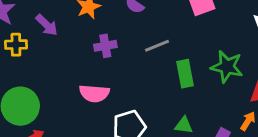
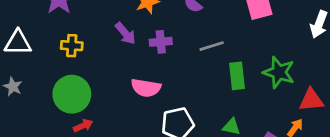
purple arrow: (47, 25) -> (125, 33), moved
yellow cross: (16, 45) -> (72, 46), moved

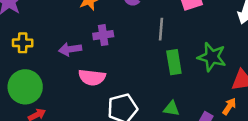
purple arrow: (125, 33) -> (70, 49), moved, turned 125
gray line: (212, 46) -> (161, 29), moved, turned -65

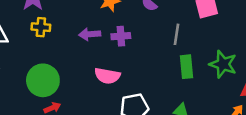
yellow cross: (23, 43) -> (41, 27), moved
purple arrow: (70, 49) -> (90, 34), moved

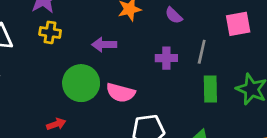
purple cross: (121, 36) -> (166, 58), moved
green circle: (43, 80) -> (81, 83), moved

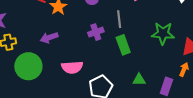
green circle: (81, 83) -> (28, 66), moved
green rectangle: (210, 89) -> (123, 45), moved

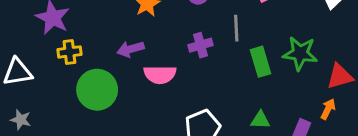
green rectangle: (123, 45) -> (261, 62), moved
pink semicircle: (72, 67) -> (160, 75), moved

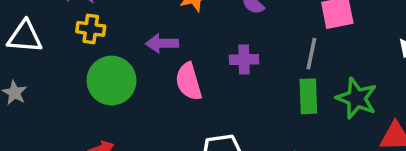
gray line: (236, 28) -> (311, 54), moved
pink semicircle: (160, 75) -> (189, 82), turned 60

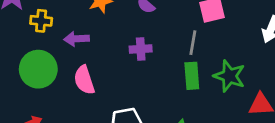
yellow cross: (91, 29) -> (41, 21), moved
pink semicircle: (189, 82) -> (84, 80), moved

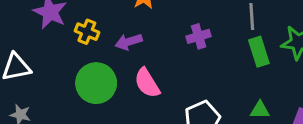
yellow cross: (41, 21) -> (87, 32), turned 30

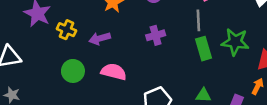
green circle: (96, 83) -> (73, 71), size x0.7
pink semicircle: (147, 83) -> (114, 72), turned 135

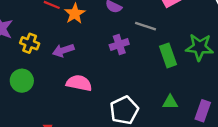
gray line: (198, 20) -> (146, 26), moved, turned -66
green circle: (73, 71) -> (22, 81), moved

